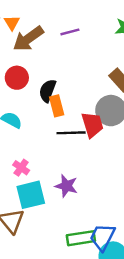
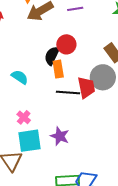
red circle: (17, 78) -> (66, 44), moved

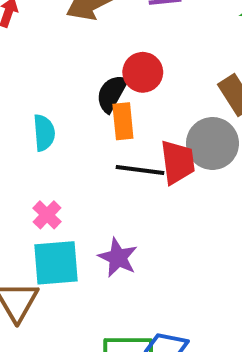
cyan semicircle: (20, 77) -> (44, 133), turned 48

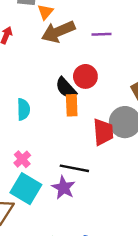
black semicircle: (112, 93) -> (66, 88), turned -75
black line: (140, 170) -> (74, 168), moved
cyan square: (56, 263) -> (26, 189), turned 32

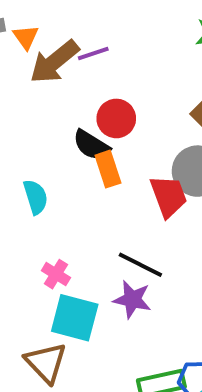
purple line: (102, 34) -> (93, 53), moved
black line: (74, 168) -> (140, 265), turned 32

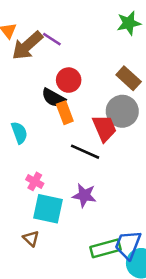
purple line: (93, 53) -> (52, 39), turned 54
black line: (140, 265) -> (85, 152), moved
brown triangle: (46, 363) -> (31, 238), size x0.6

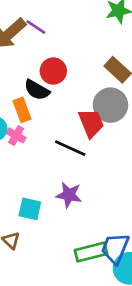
orange rectangle: (65, 113) -> (22, 110), moved
pink cross: (35, 181) -> (16, 135), moved
cyan square: (48, 209) -> (30, 209), size x0.7

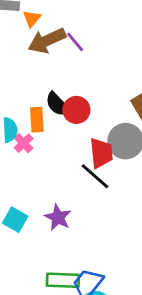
red circle: (53, 71) -> (76, 110), moved
black line: (70, 148) -> (95, 176), moved

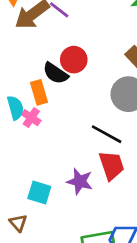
red circle: (76, 110) -> (74, 60), moved
red trapezoid: (101, 153) -> (112, 165), moved

